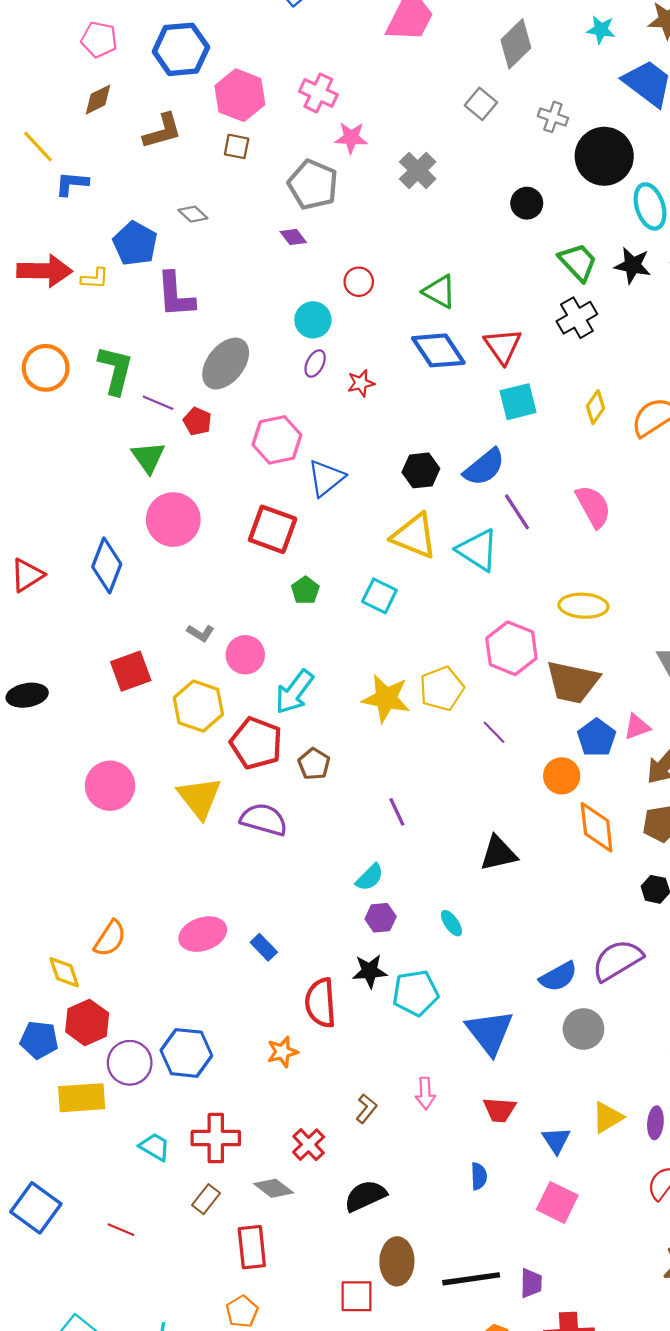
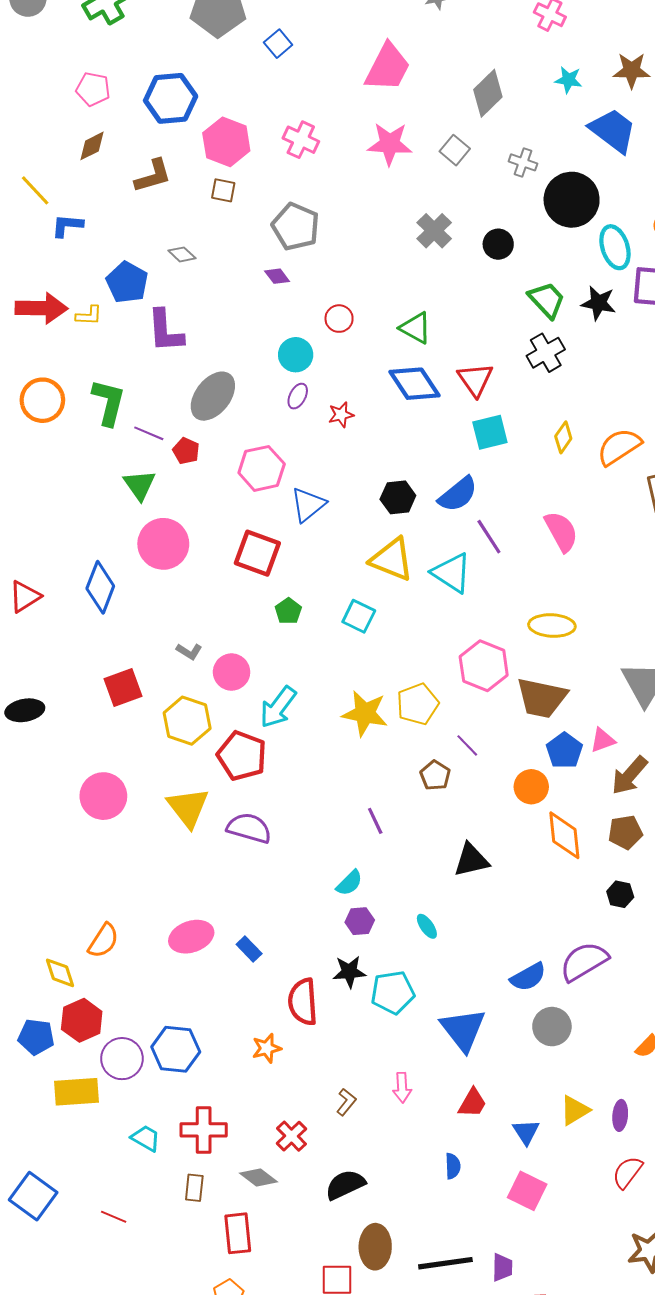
pink star: (351, 138) -> (390, 144), moved, size x1.4
gray cross: (418, 170) -> (434, 231), moved
brown pentagon: (314, 764) -> (435, 775), moved
red trapezoid: (499, 1110) -> (472, 1103), turned -64
brown rectangle: (206, 1199) -> (194, 1188), turned -32

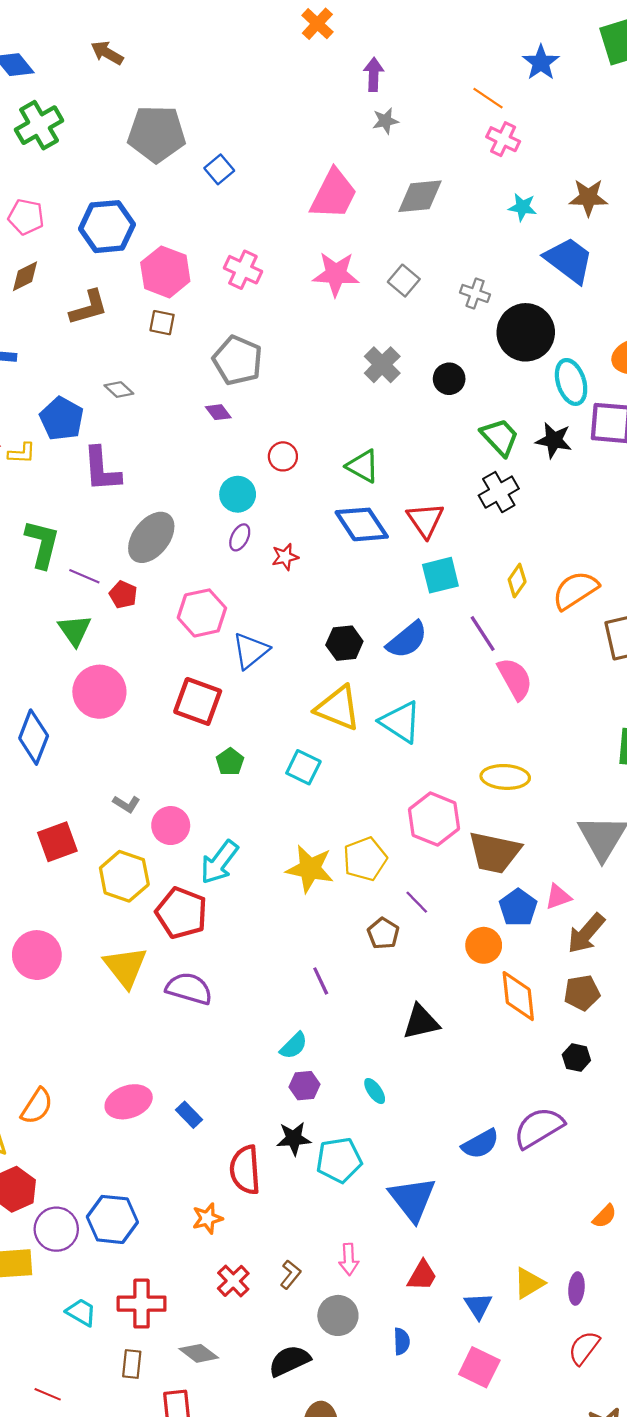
gray diamond: (488, 93) -> (420, 196), moved, turned 39
purple line: (489, 537) -> (483, 633), moved
gray circle: (552, 1027) -> (338, 1315), moved
red cross: (291, 1136) -> (233, 1281), moved

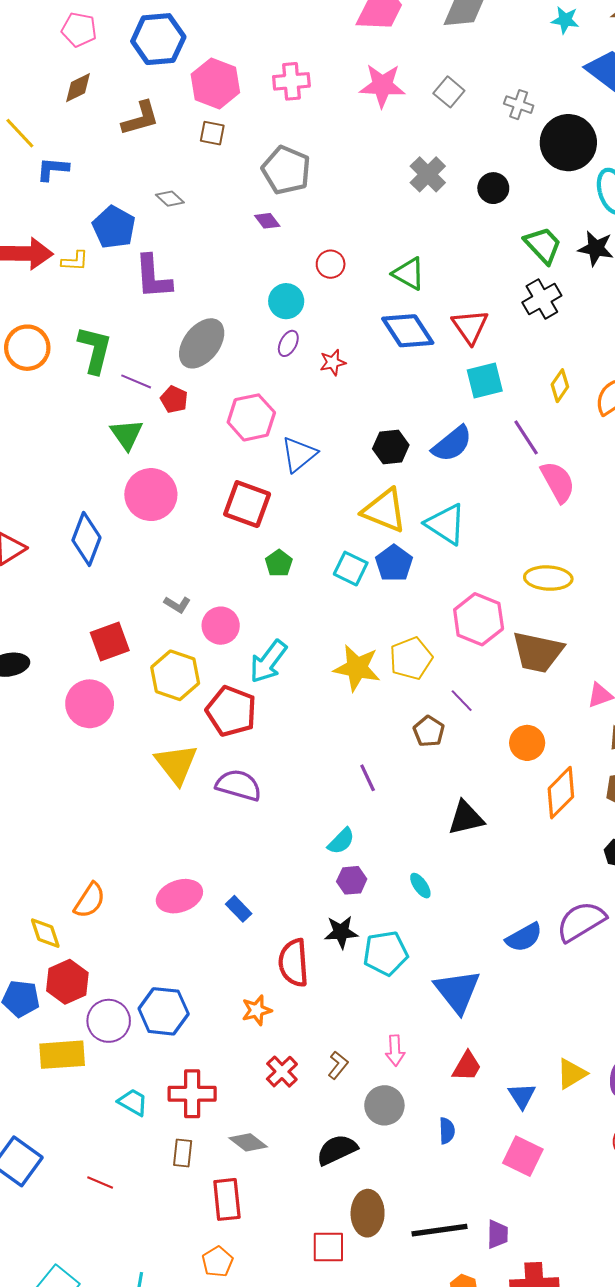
pink cross: (243, 270) -> (291, 81), turned -30
blue pentagon: (518, 908) -> (394, 563), moved
pink circle: (37, 955) -> (90, 704), moved
orange diamond: (518, 996) -> (561, 793), turned 51

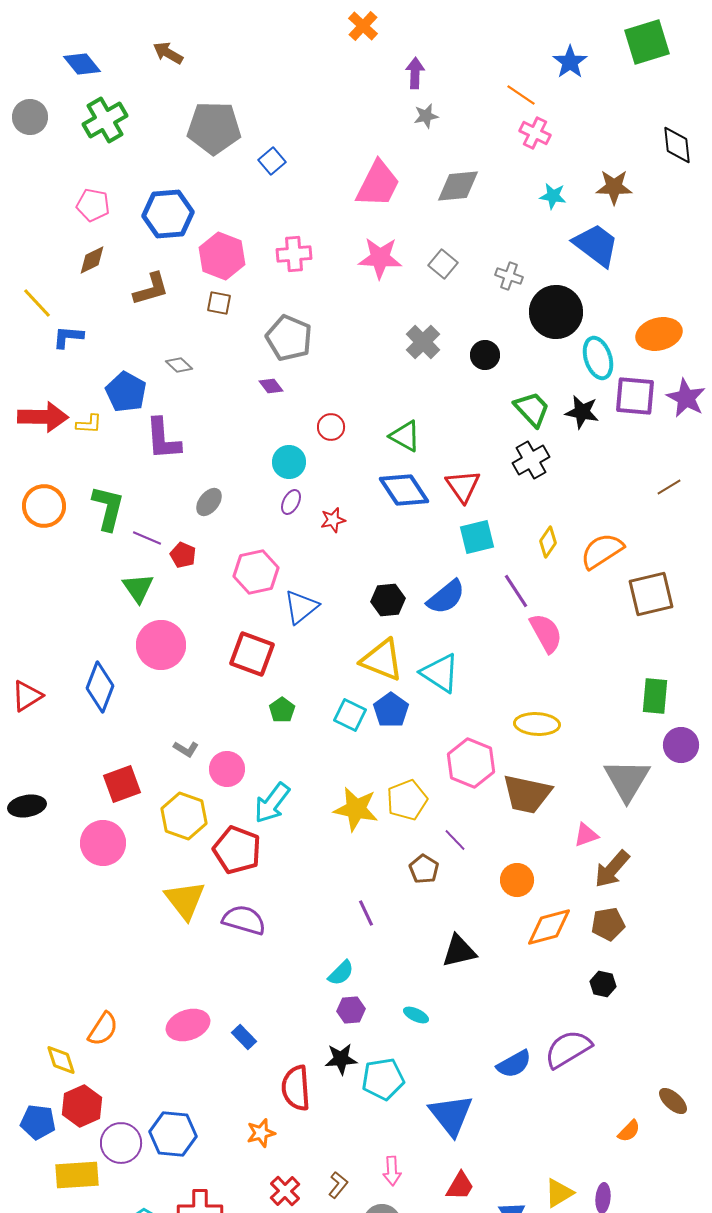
gray ellipse: (202, 343) -> (209, 502), size x0.6
orange diamond: (561, 793) -> (549, 927), turned 30
cyan ellipse: (420, 886) -> (416, 1015), turned -30

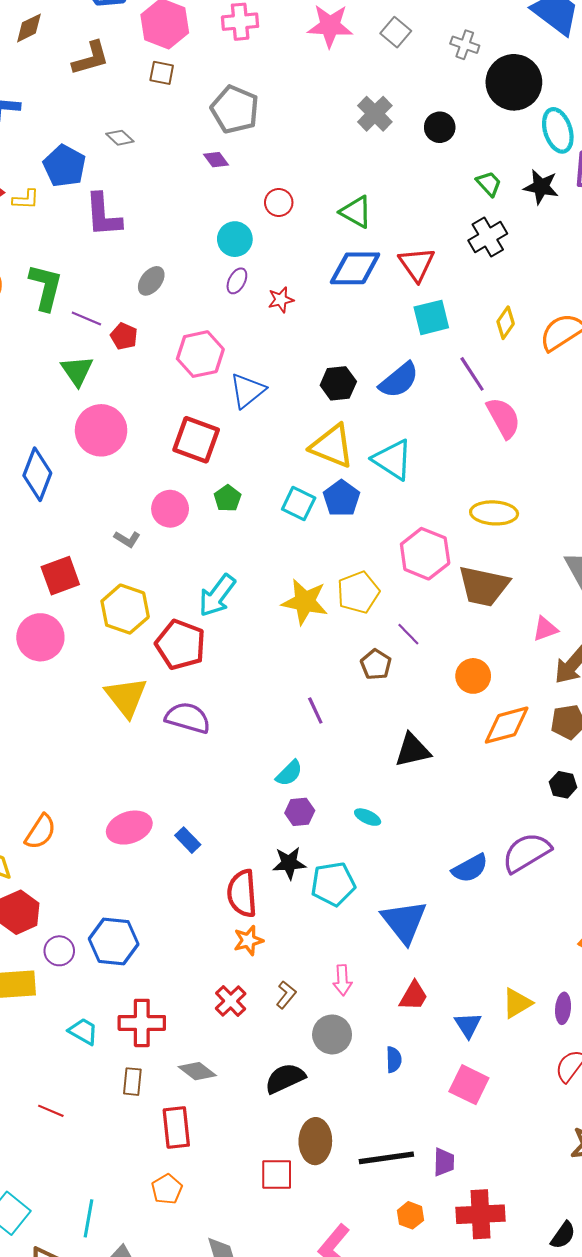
green trapezoid: (532, 409) -> (489, 184), size x0.7
blue diamond: (404, 490) -> (355, 268), turned -57
pink circle: (227, 769) -> (170, 509), moved
orange star: (261, 1133) -> (248, 940), moved
purple circle: (121, 1143) -> (59, 951), size x0.7

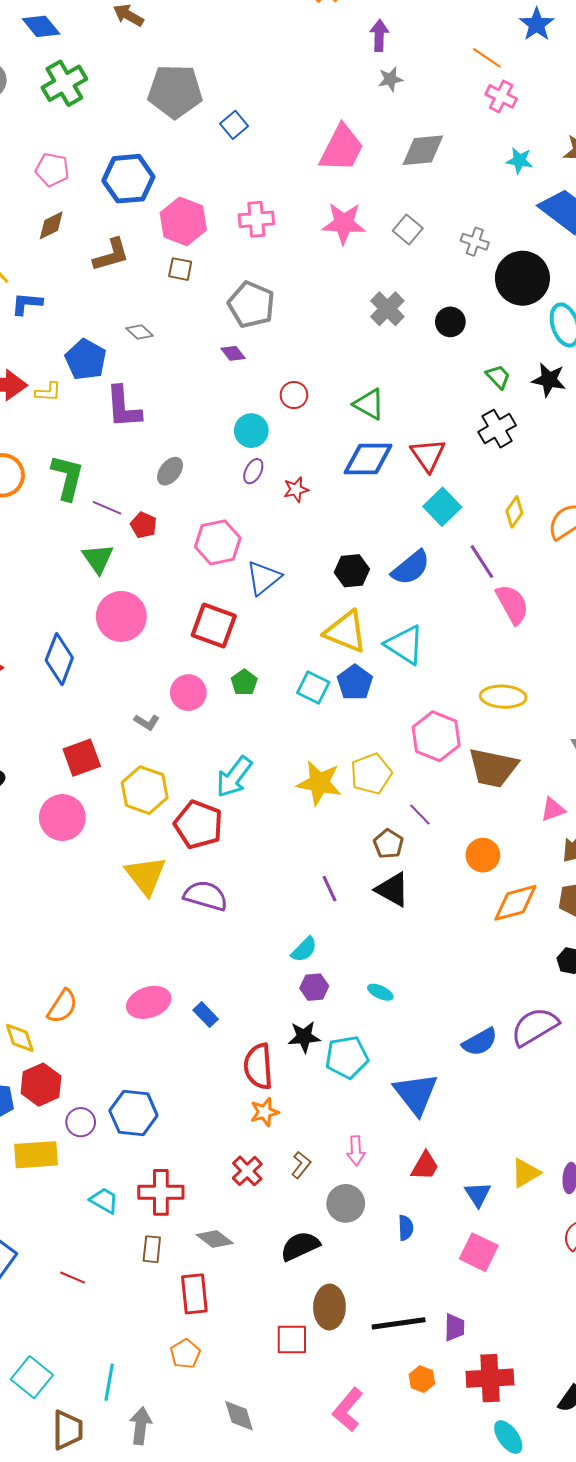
cyan square: (431, 317) -> (442, 507), turned -30
black triangle: (413, 750) -> (392, 890), moved, turned 42

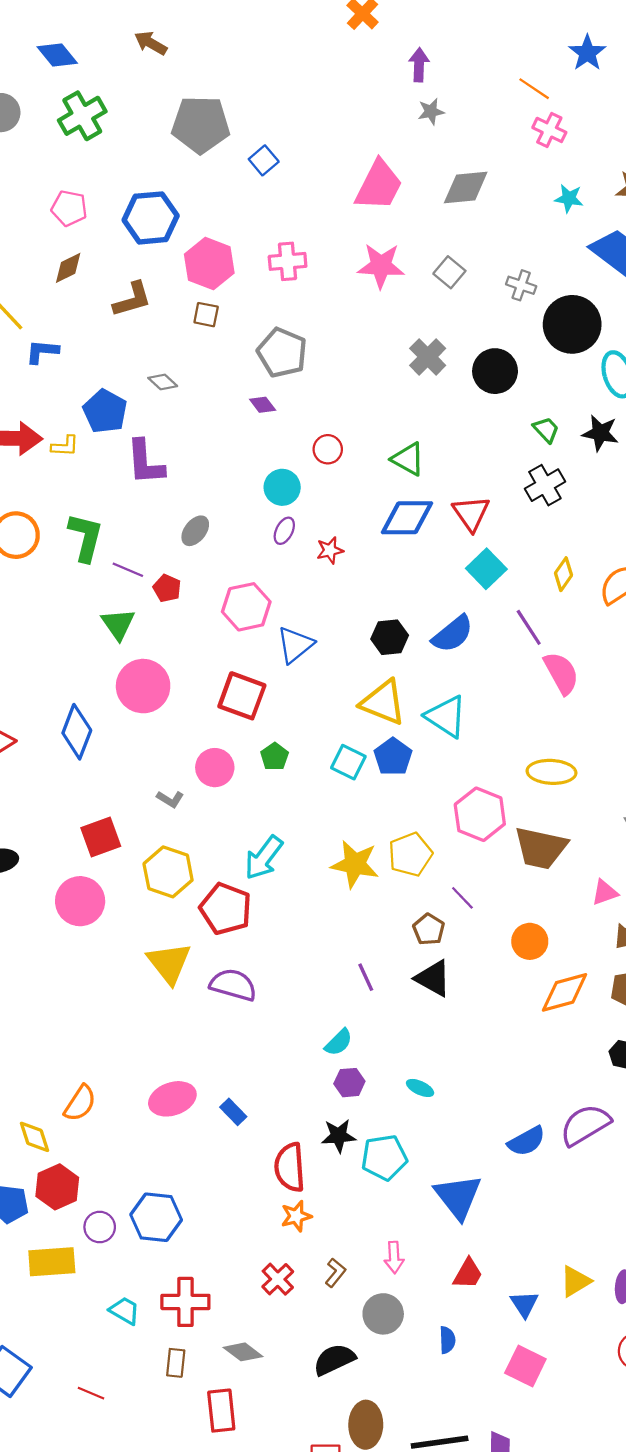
black circle: (450, 322) -> (495, 371), size x1.4

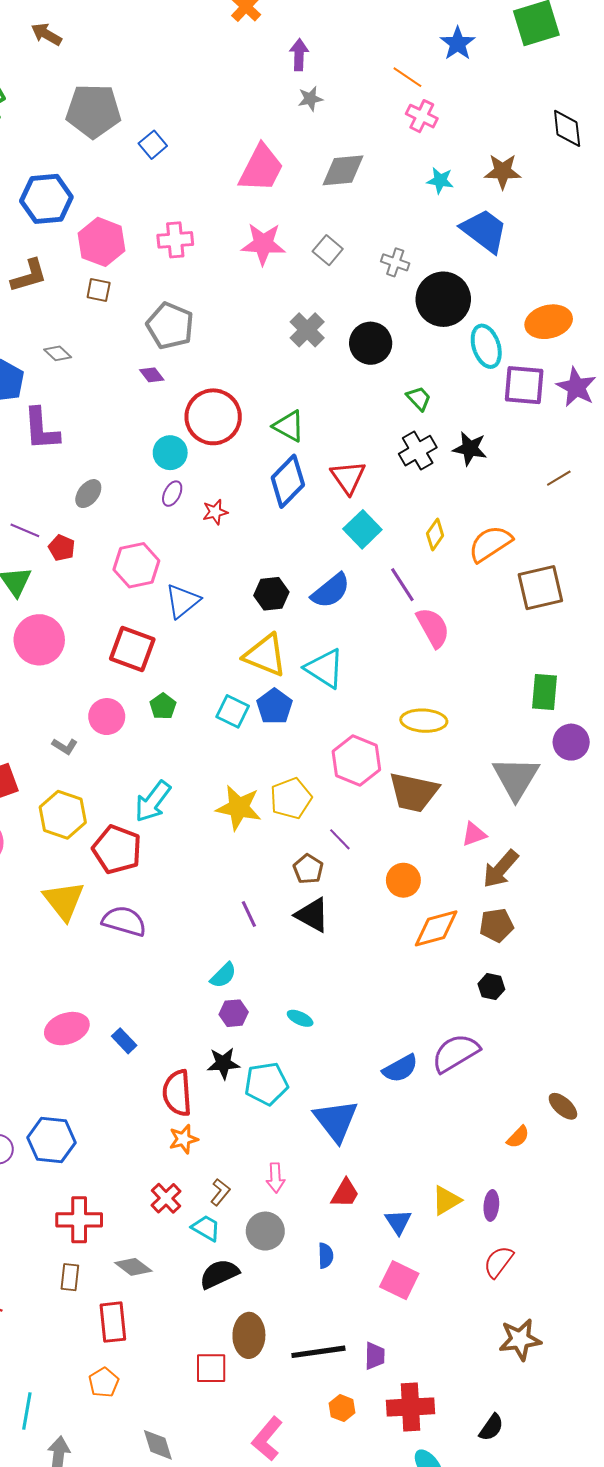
black star: (600, 433) -> (470, 449), moved
red circle: (328, 449) -> (213, 417), size x2.0
blue diamond: (407, 518) -> (288, 481), turned -45
cyan trapezoid: (125, 1311) -> (206, 1228), moved

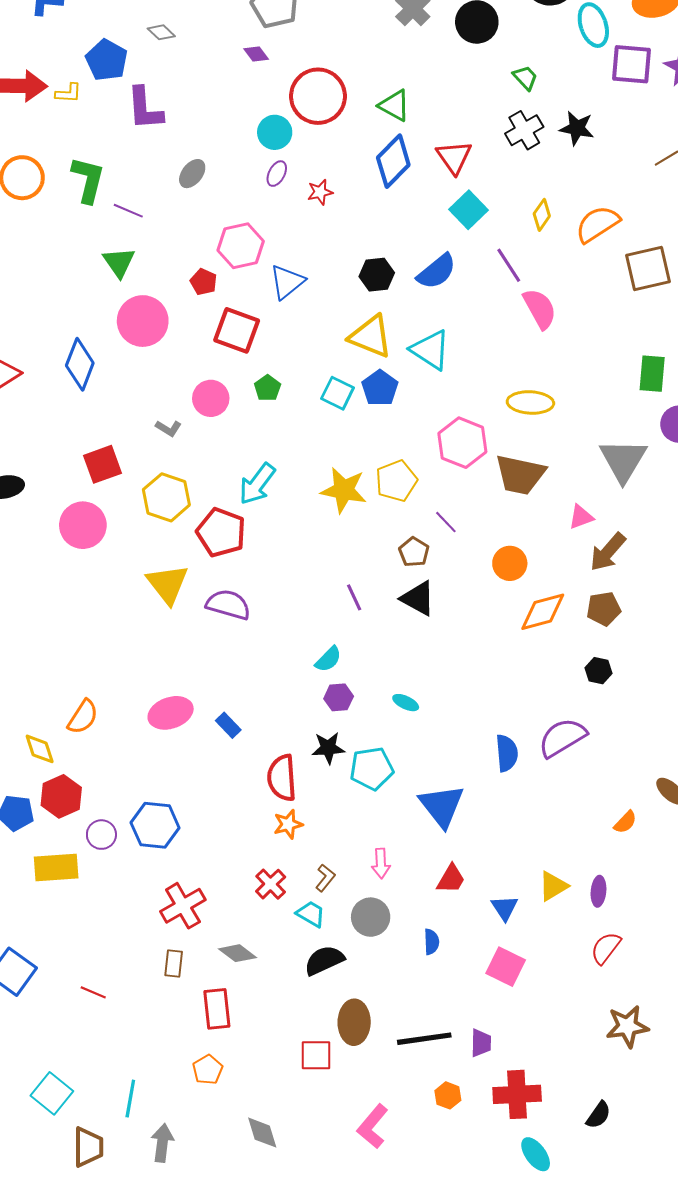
red pentagon: (62, 548) -> (204, 282), moved
blue semicircle: (400, 1068) -> (507, 753), turned -66
red cross: (79, 1220) -> (183, 906), turned -30

